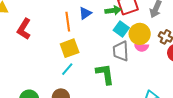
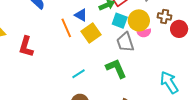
blue triangle: (85, 13) -> (81, 15), turned -40
yellow square: (70, 48) -> (91, 33), moved
cyan line: (67, 69) -> (79, 74), turned 32

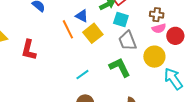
brown cross: (165, 16) -> (157, 15), moved
yellow circle: (139, 20) -> (154, 57), moved
red circle: (179, 29) -> (175, 36), moved
pink semicircle: (144, 33) -> (159, 28), moved

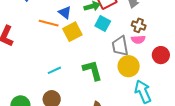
orange line: (68, 29) -> (49, 23), turned -60
red circle: (175, 36) -> (161, 55), moved
gray trapezoid: (128, 41) -> (120, 46), moved

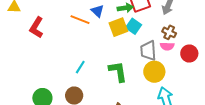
yellow square: (72, 32) -> (118, 27), moved
red circle: (161, 55) -> (189, 54), moved
cyan line: (54, 70) -> (80, 67), turned -40

